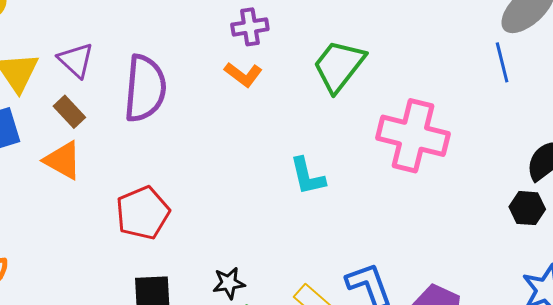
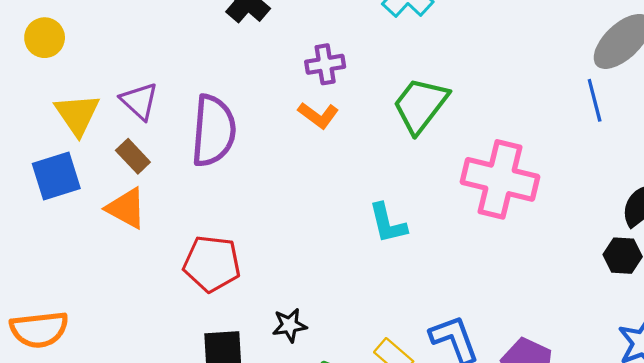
red pentagon: (143, 213) -> (212, 264), turned 30
black star: (229, 283) -> (289, 325), moved

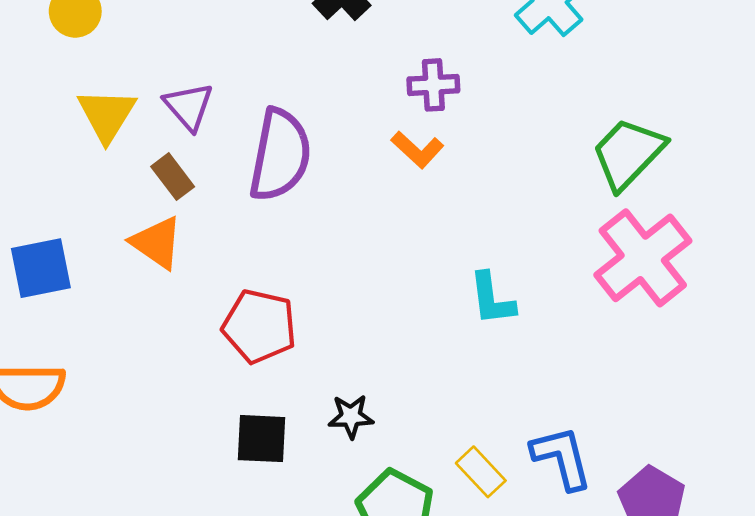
green trapezoid: (420, 105) -> (628, 153), moved
blue square: (56, 176) -> (41, 268), moved
pink cross: (500, 179) -> (643, 258), turned 32

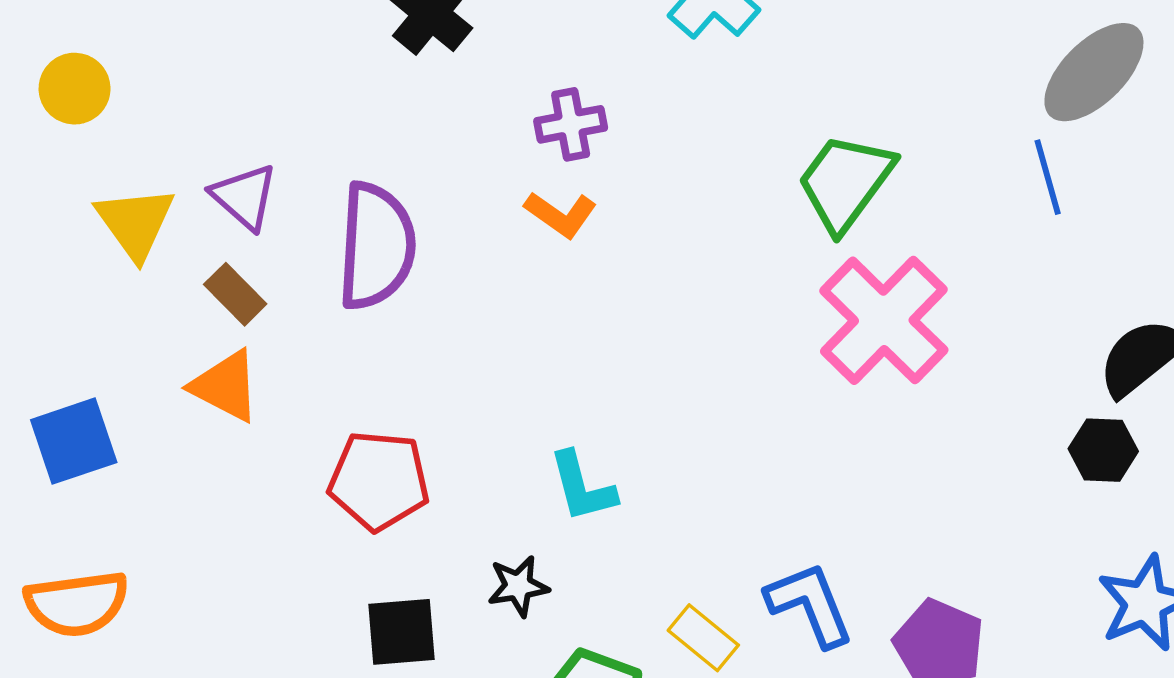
cyan L-shape: (492, 299) -> (582, 487), moved

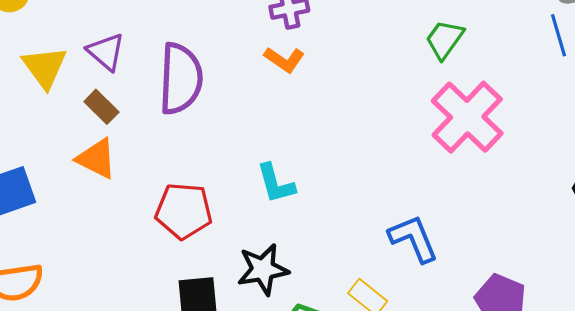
green trapezoid: (845, 182) -> (445, 39), size x0.7
cyan L-shape: (582, 487) -> (276, 183), moved
black star: (518, 586) -> (263, 269), size x1.5
blue L-shape: (810, 604) -> (413, 239), moved

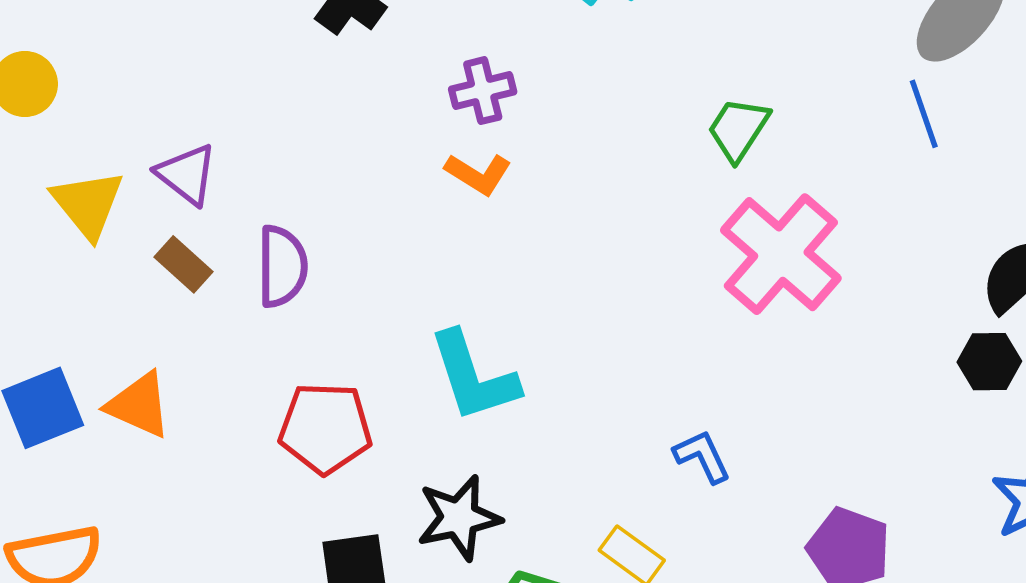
purple semicircle: (181, 79) -> (282, 266), moved, size x0.7
orange triangle: (97, 159) -> (139, 405), moved
cyan L-shape: (276, 183) -> (473, 377), size x1.4
blue L-shape: (413, 239) -> (702, 456), size x0.7

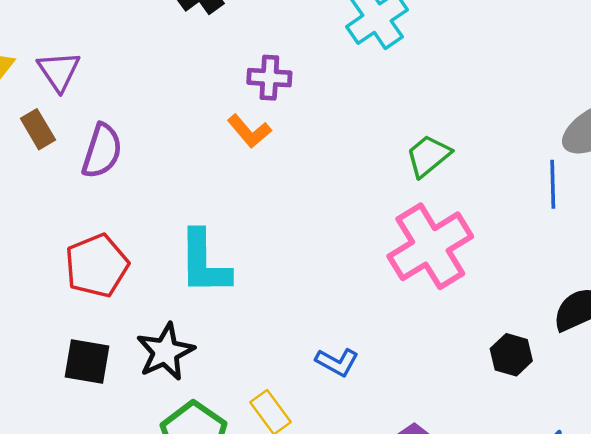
black hexagon: (989, 362) -> (511, 355), moved
red pentagon: (325, 428) -> (97, 266), turned 30
blue L-shape: (702, 456) -> (337, 362), turned 126
black star: (459, 518) -> (165, 352), turned -30

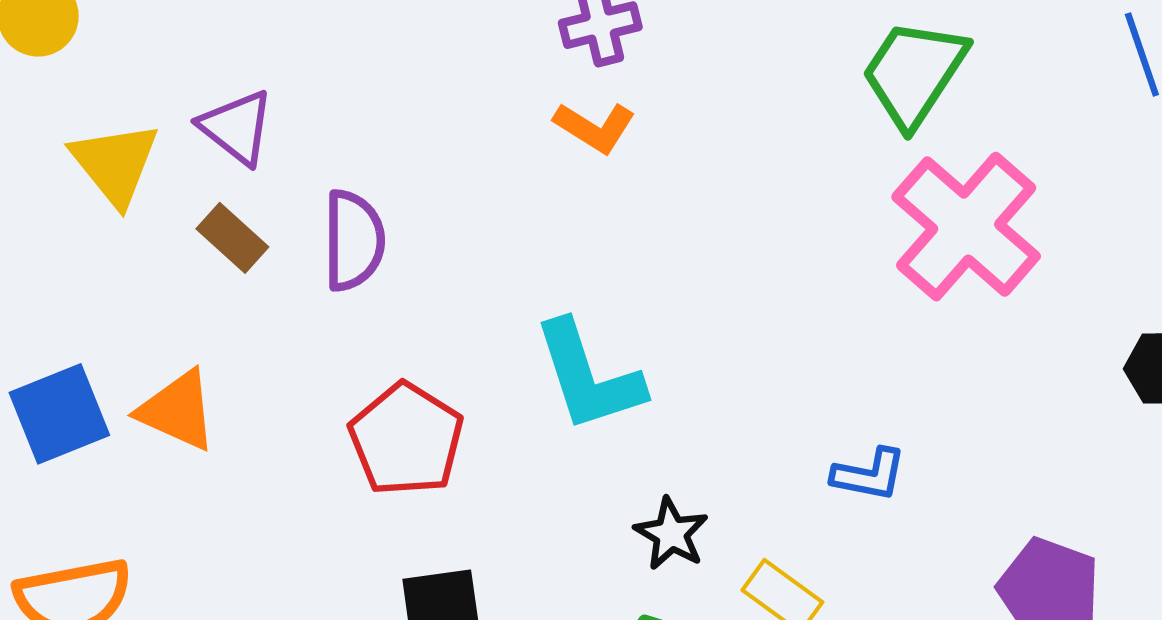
green trapezoid: (428, 156) -> (914, 73), size x1.4
black star: (165, 352) -> (671, 534), moved, size x0.7

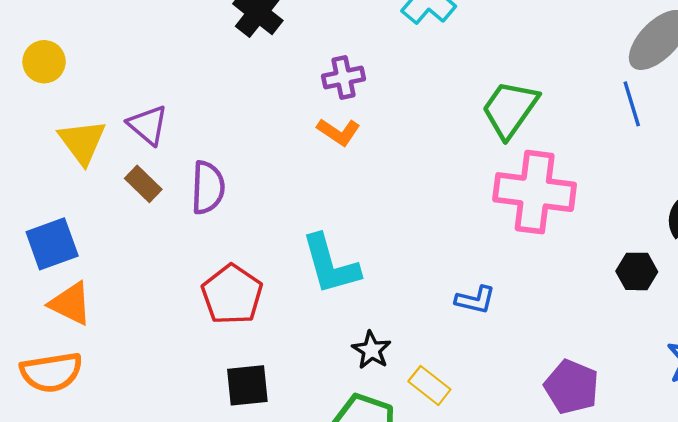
pink cross: (966, 227) -> (535, 192), turned -36
orange triangle: (177, 410) -> (71, 304), moved
blue square: (59, 414) -> (52, 244), moved
blue L-shape: (869, 475) -> (475, 300), moved

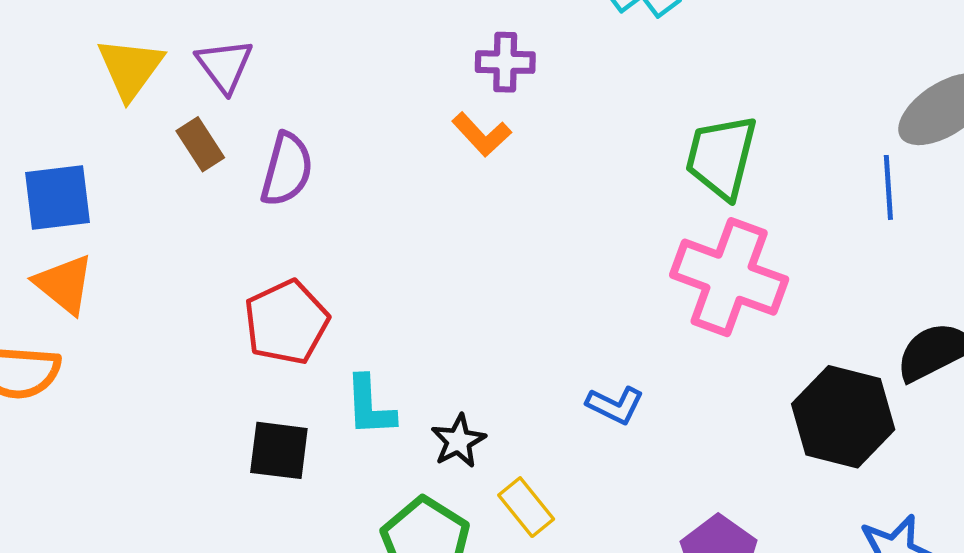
green trapezoid: (510, 109) -> (721, 157), turned -34
cyan L-shape: (330, 265) -> (370, 406), moved, size x0.7
black hexagon: (637, 271) -> (843, 417), size x1.8

